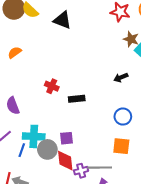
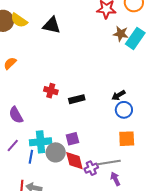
black arrow: (121, 78) -> (119, 95), moved

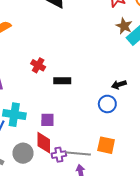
black arrow: (119, 95) -> (119, 85), moved
orange square: (127, 139) -> (106, 145), moved
gray circle: (56, 152) -> (23, 153), moved

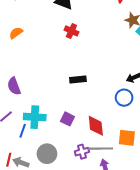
red cross: (38, 65) -> (71, 31), moved
purple square: (47, 120) -> (67, 119), turned 32
red diamond: (44, 143) -> (96, 126), moved

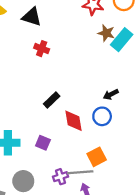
black rectangle: (78, 80) -> (52, 100), turned -35
red diamond: (96, 126) -> (74, 121), moved
orange square: (127, 138) -> (97, 157), moved, turned -30

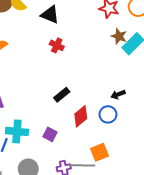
red diamond: (74, 121) -> (81, 116), turned 55

